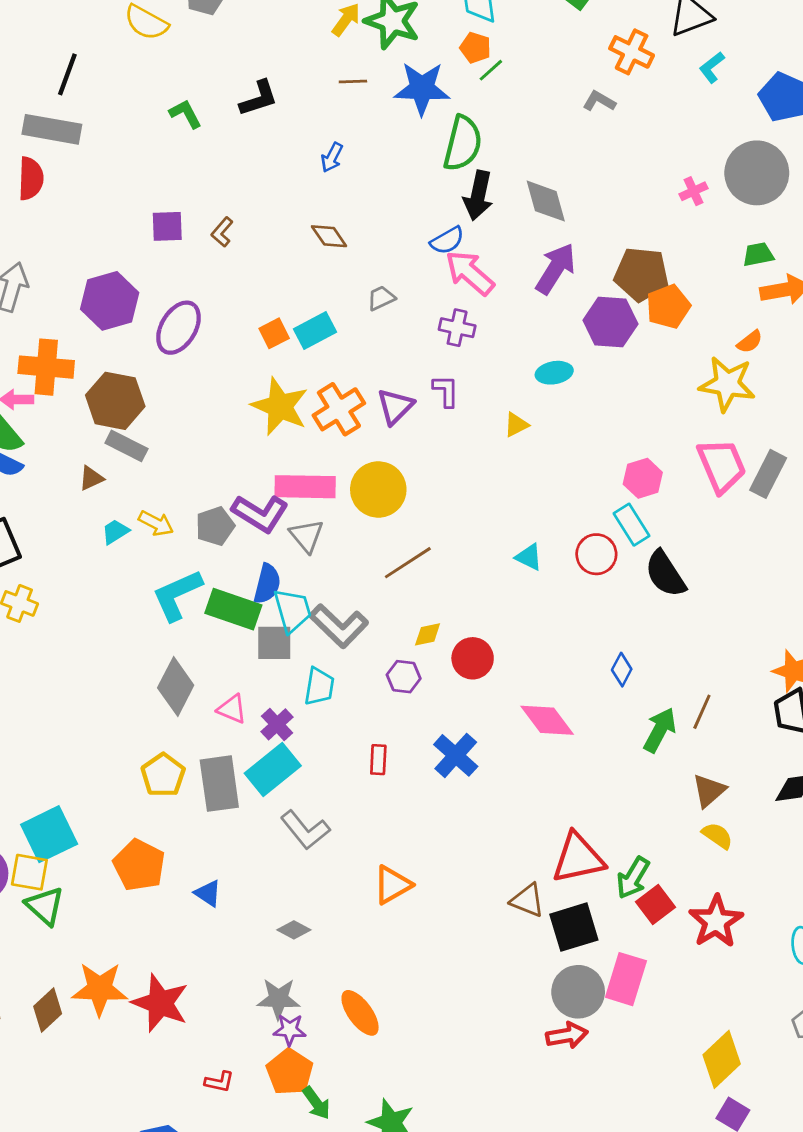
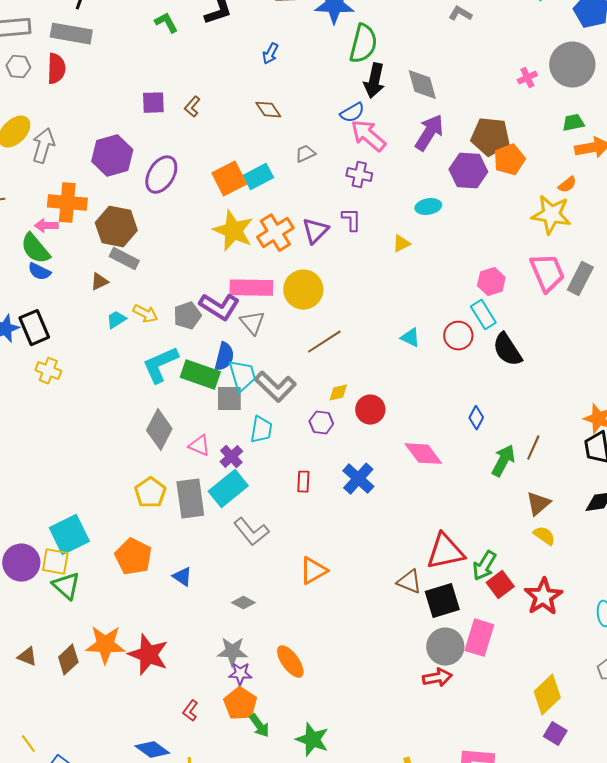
orange square: (274, 333) -> (229, 179), size x1.6
red L-shape: (219, 1082) -> (190, 711), turned 115

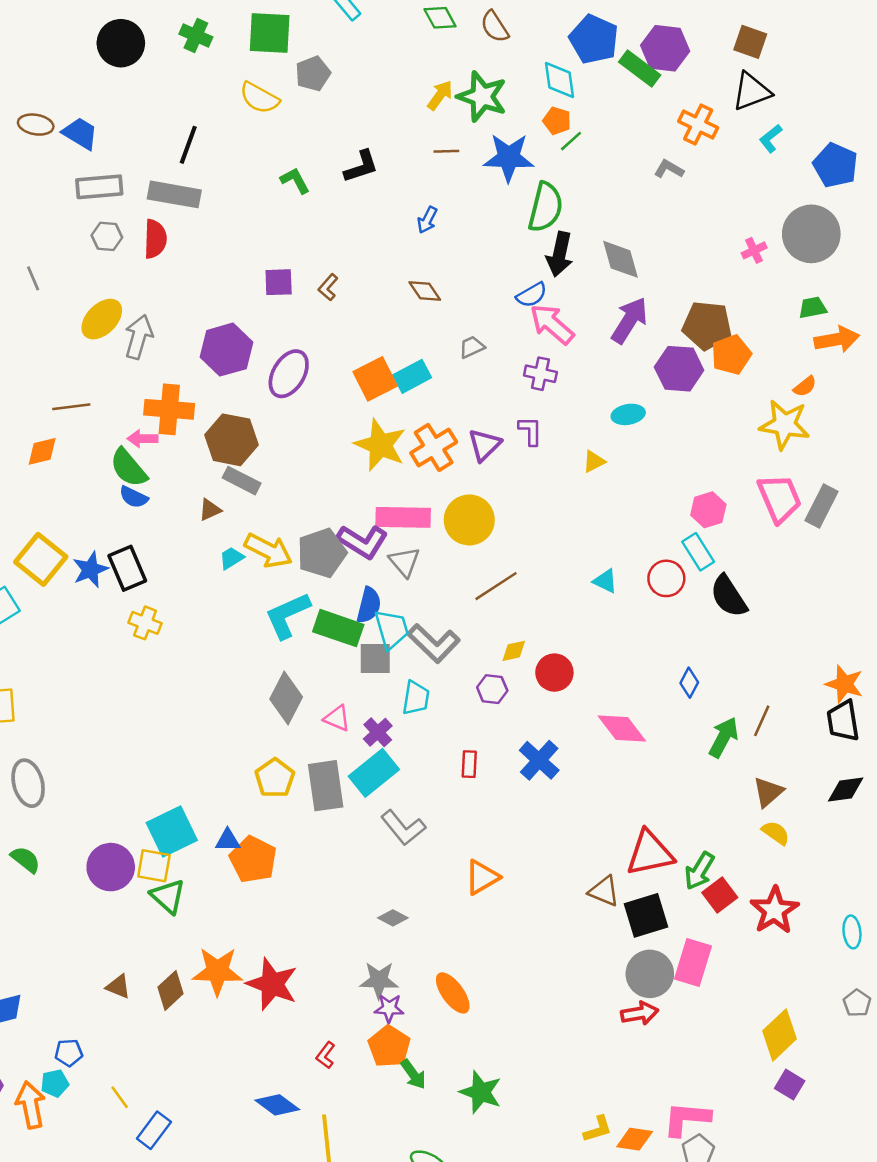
yellow arrow: (145, 314) -> (268, 550), size x1.5
gray pentagon: (187, 316) -> (322, 553), size x1.4
blue triangle: (182, 577) -> (228, 840), moved, turned -35

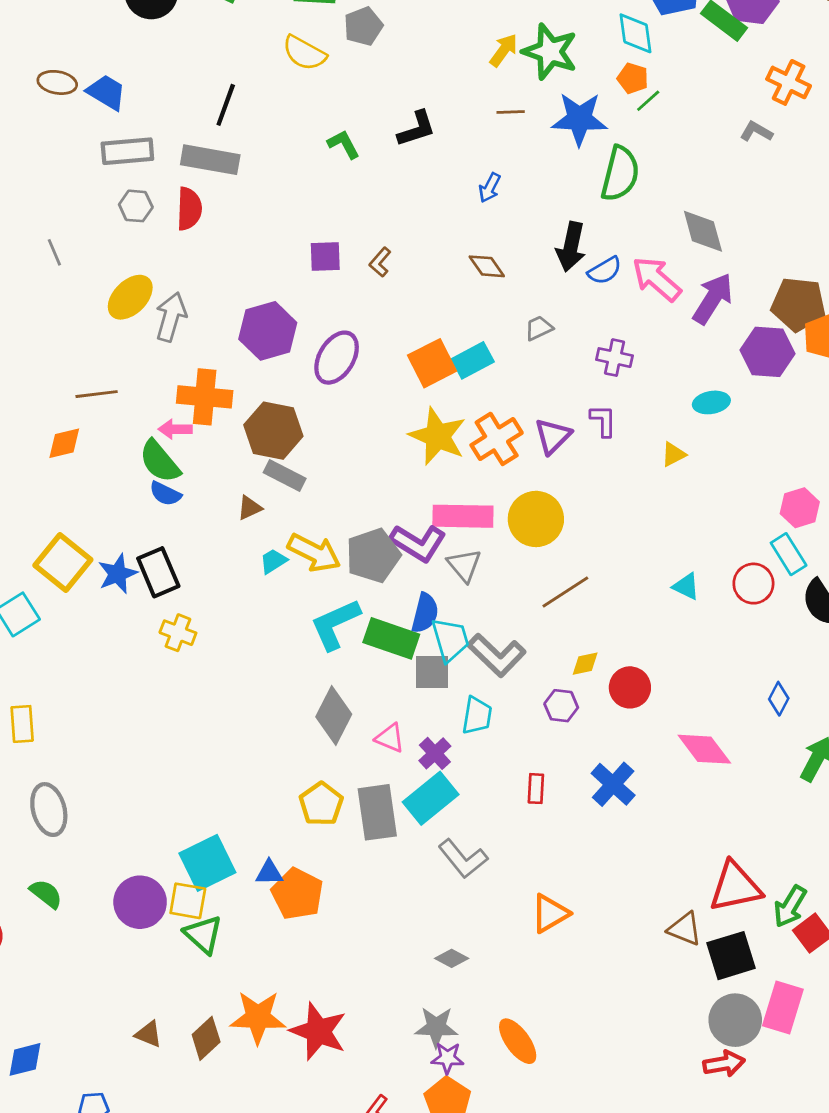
black arrow: (560, 254) -> (571, 247), moved
pink arrow: (552, 324) -> (657, 279), moved

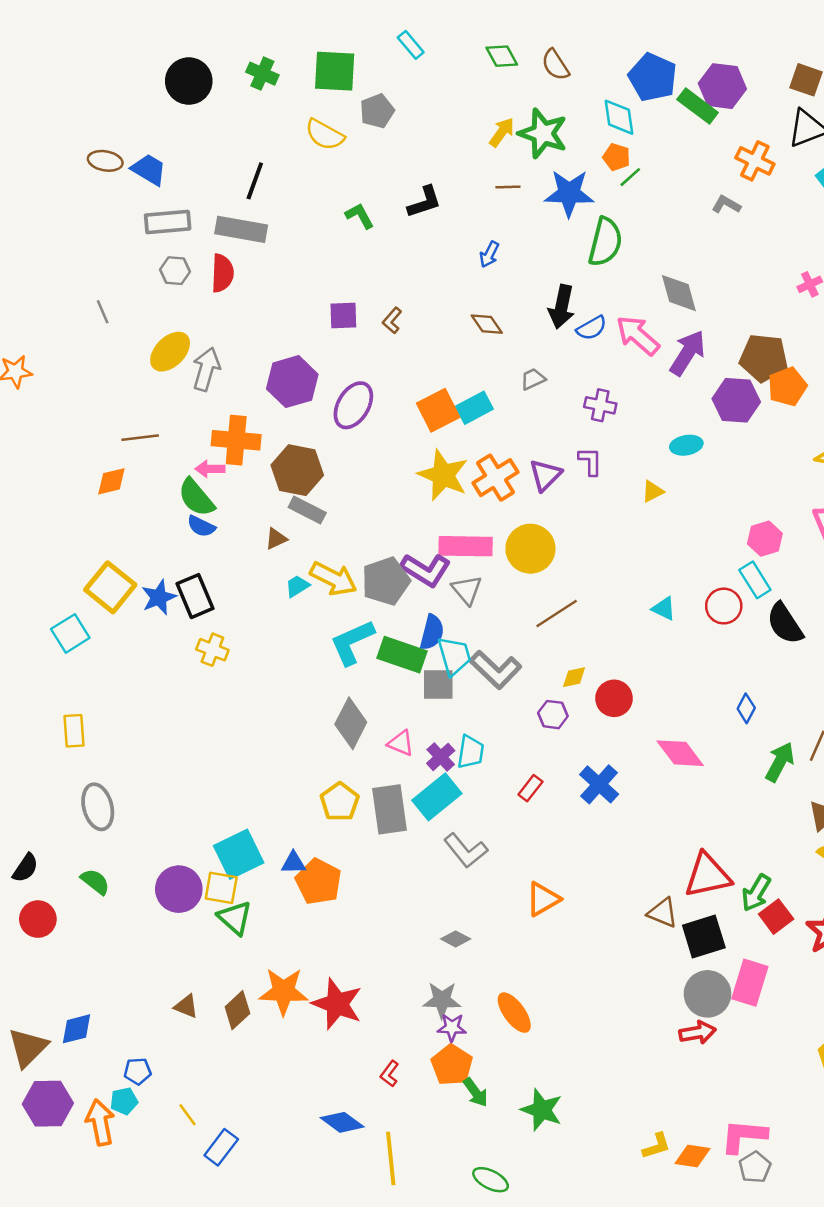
cyan trapezoid: (477, 716) -> (471, 752), moved
red rectangle: (536, 789) -> (530, 788), turned 35

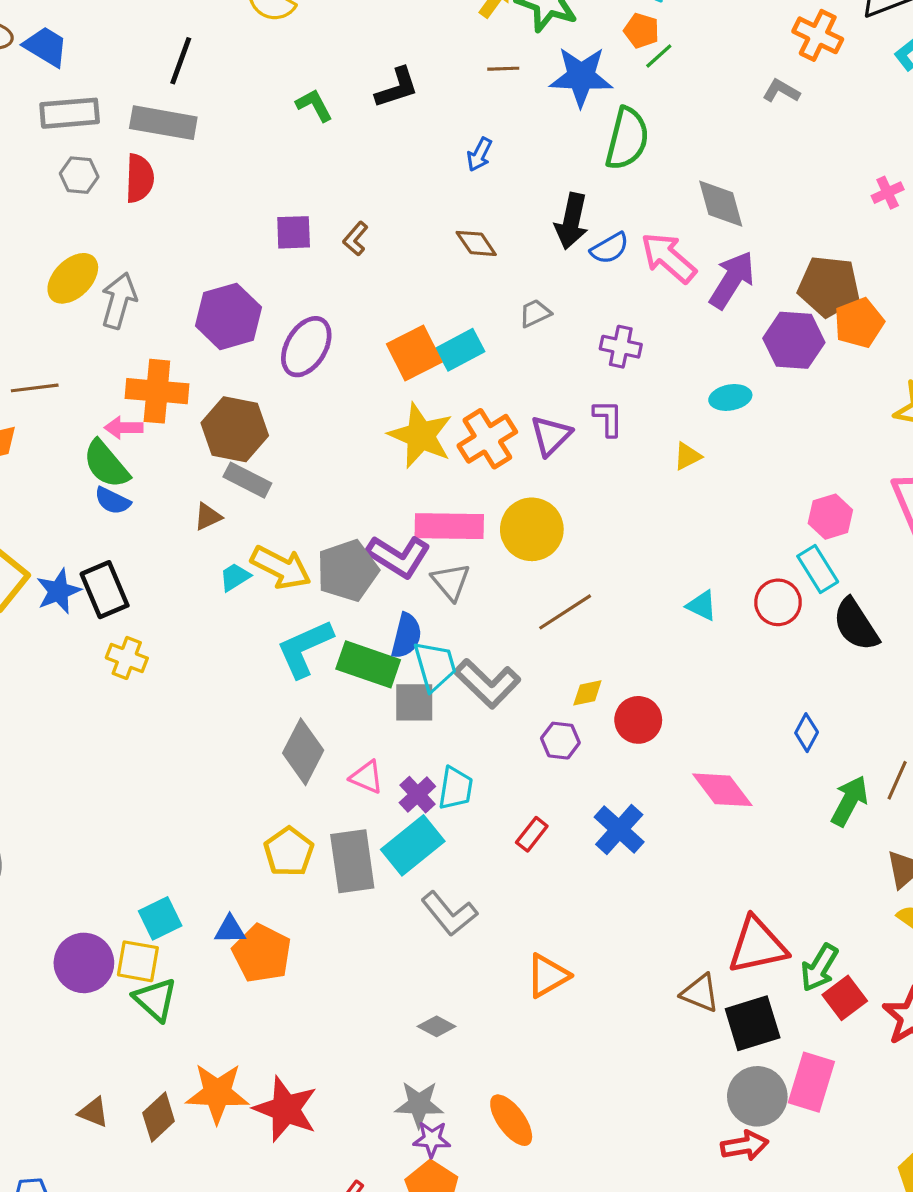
cyan square: (239, 854) -> (160, 918), size x0.7

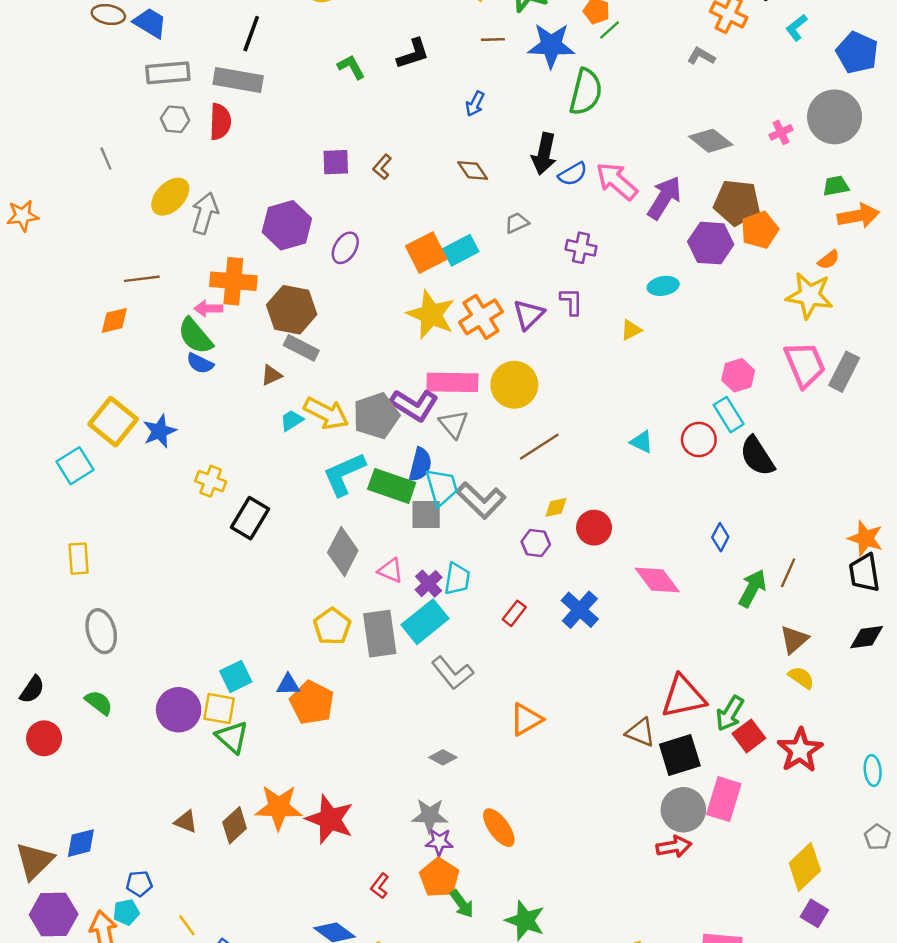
gray diamond: (721, 204) -> (711, 141), moved, turned -36
purple ellipse: (306, 347) -> (345, 248), size x0.7
black rectangle: (105, 590) -> (250, 518), moved, turned 54

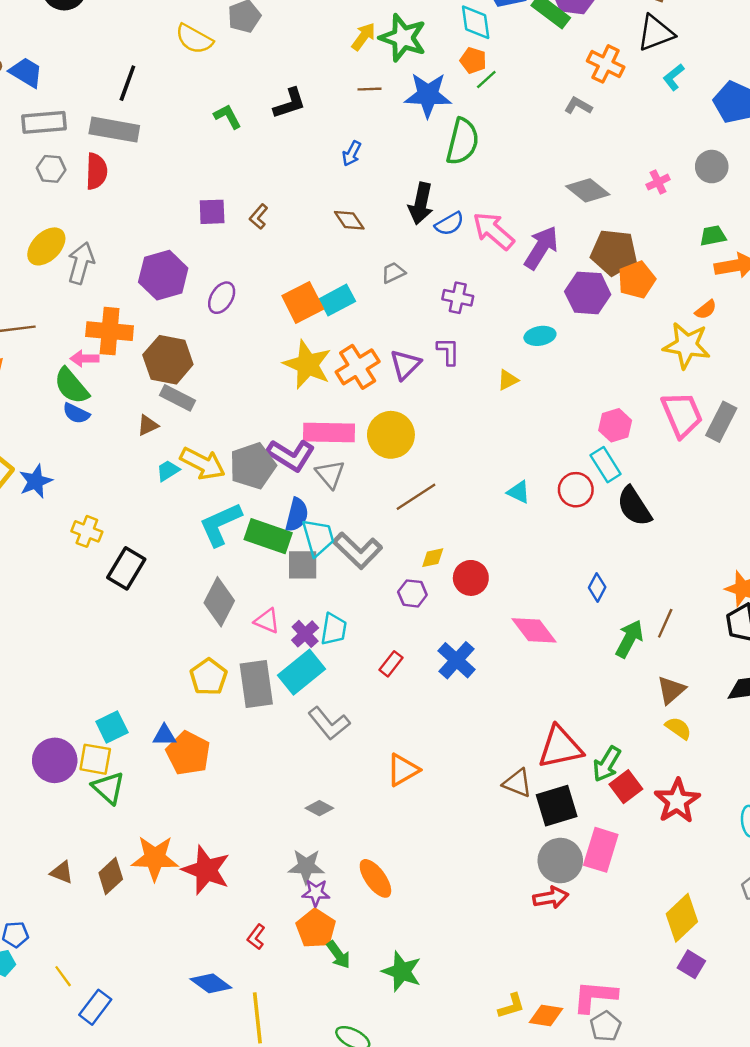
gray circle: (835, 117) -> (712, 167), size x0.6

